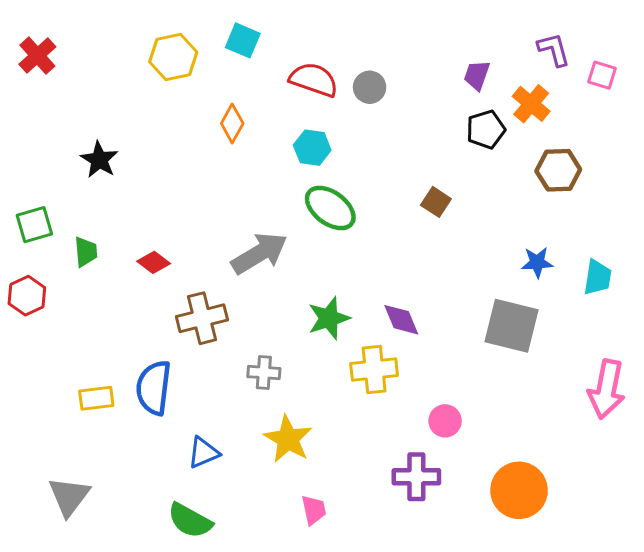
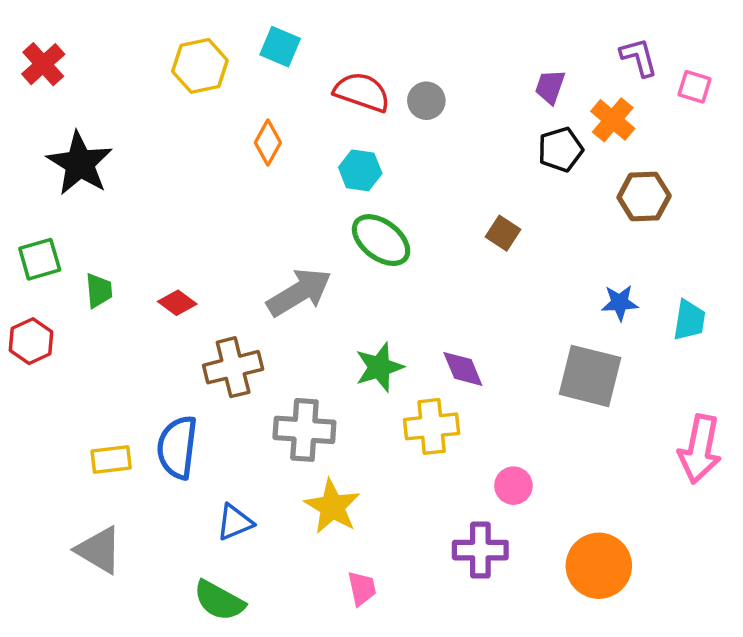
black star: (99, 160) -> (80, 163), moved, size x1.5
gray cross: (264, 373) -> (304, 430), size x1.6
gray triangle: (69, 496) -> (99, 550), moved, turned -36

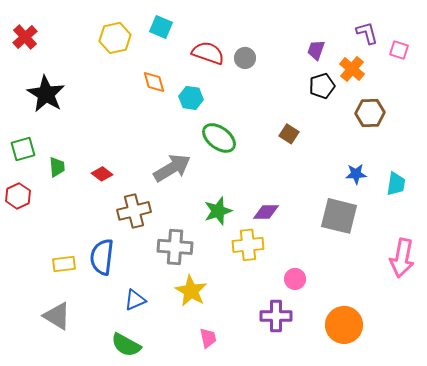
orange diamond: (268, 143) -> (154, 82), turned -45
cyan hexagon: (360, 170) -> (191, 98), moved
purple diamond: (463, 369) -> (266, 212), turned -68

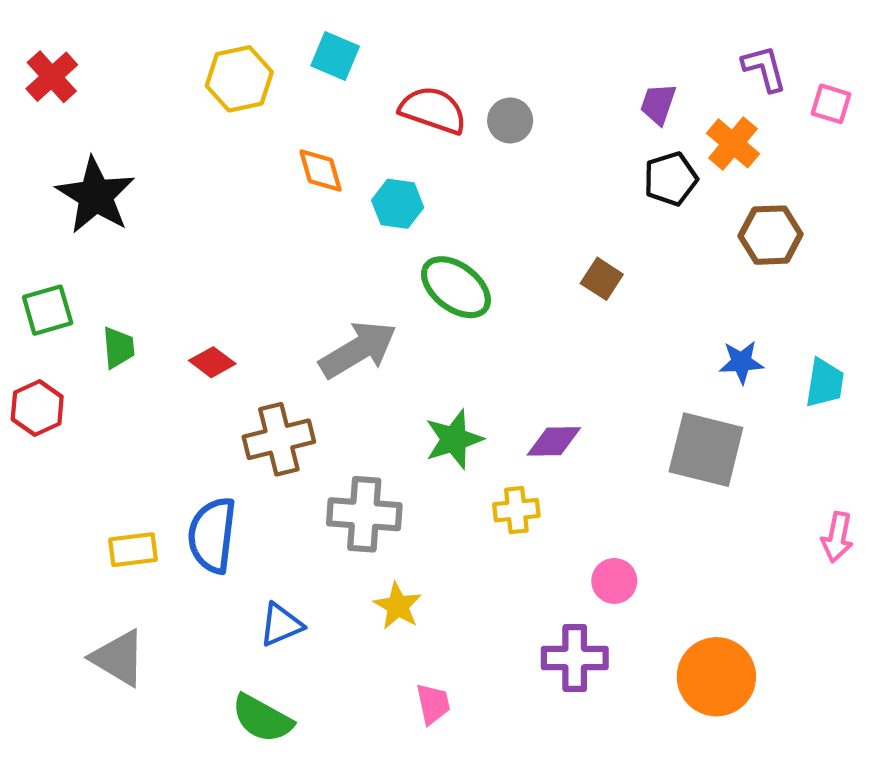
yellow cross: (248, 245) -> (516, 510), size x0.7
pink arrow: (402, 258) -> (837, 537), size x0.6
yellow star: (191, 291) -> (398, 606), size x0.7

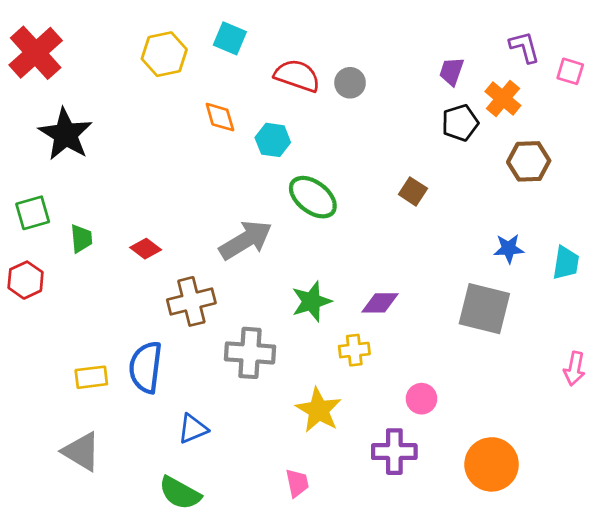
red cross: (52, 77) -> (36, 53), size x1.5
yellow star: (398, 606) -> (319, 410), moved, size x1.4

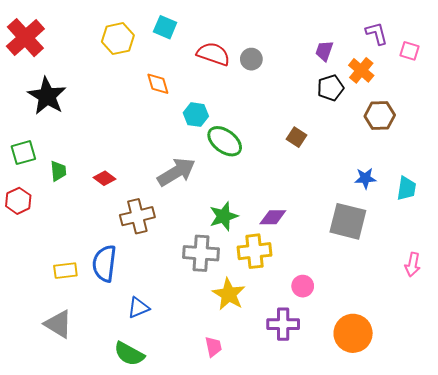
cyan hexagon: (273, 140) -> (196, 115), moved
yellow cross: (354, 350) -> (254, 251), size x1.5
gray cross: (250, 353) -> (201, 253), moved

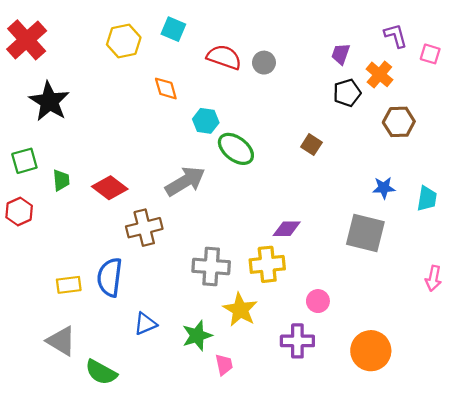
red diamond: (104, 178) -> (110, 188), size x1.5
green star: (224, 216) -> (197, 336), moved
green semicircle: (129, 354) -> (101, 372), moved

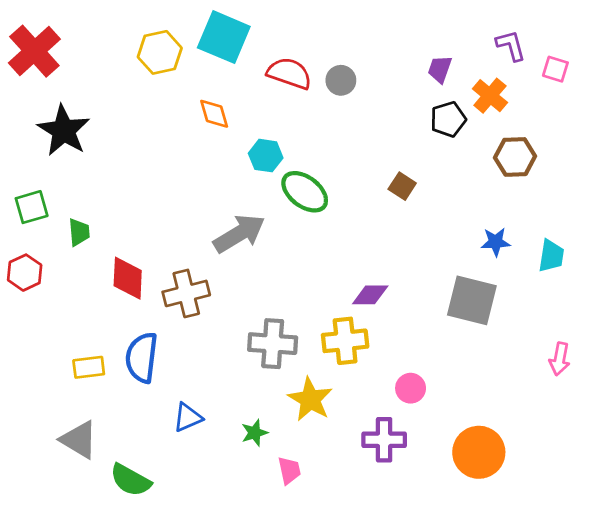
cyan square: (173, 29) -> (224, 37), size x1.6
red diamond: (110, 188) -> (128, 278), moved, turned 56
green star: (197, 336) -> (255, 433), size x0.7

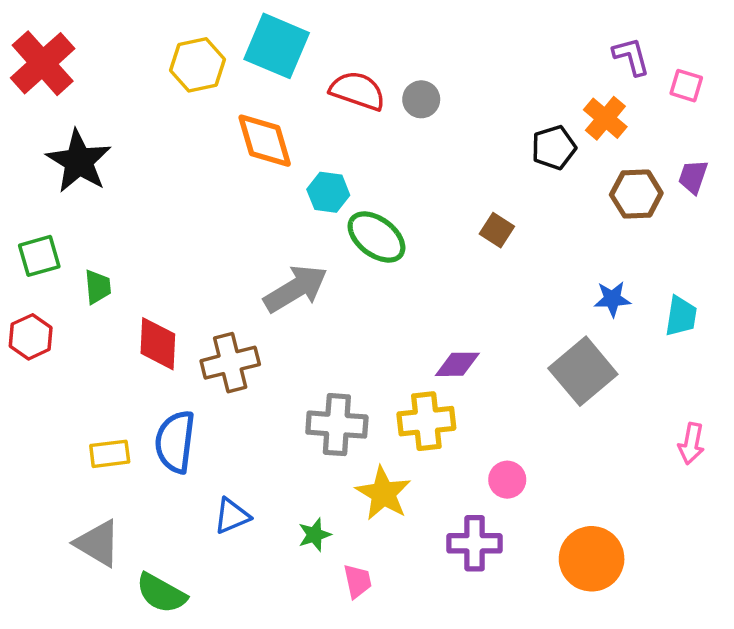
purple trapezoid: (440, 69) -> (693, 177), moved
orange diamond: (214, 114) -> (265, 141), size x1.5
gray square: (472, 300) -> (583, 371), turned 36

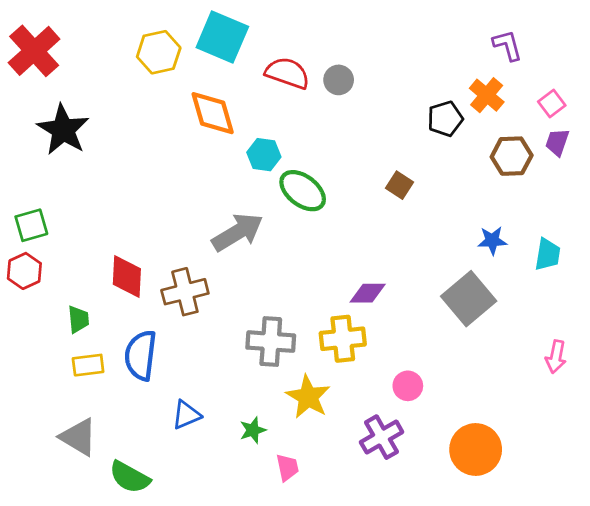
pink square: (686, 86) -> (552, 103), moved, turned 36
green square: (39, 256) -> (31, 225), moved
green trapezoid: (98, 287) -> (78, 319), moved
purple cross: (475, 543) -> (382, 437), turned -30

